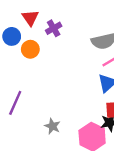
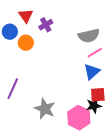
gray star: (52, 126) -> (45, 109), size x1.5

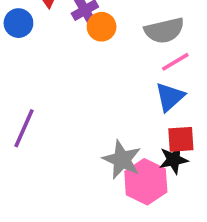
orange circle: (26, 43) -> (102, 27), moved
gray star: (45, 109) -> (122, 160), moved

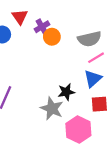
gray star: (122, 160) -> (52, 109), moved
black star: (173, 160) -> (66, 92), moved

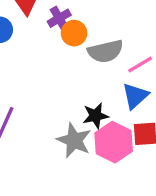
gray semicircle: (89, 39) -> (105, 51), moved
pink hexagon: (78, 130) -> (114, 142), moved

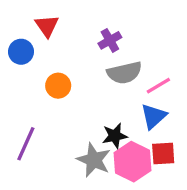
purple cross: (59, 18) -> (110, 40), moved
orange circle: (74, 33) -> (58, 86), moved

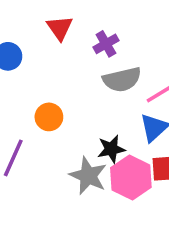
red triangle: (47, 26) -> (60, 28), moved
orange circle: (58, 86) -> (49, 117), moved

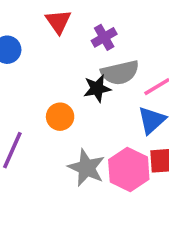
orange circle: (49, 117) -> (60, 117), moved
black star: (111, 149) -> (97, 88), moved

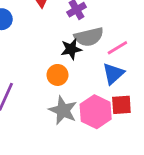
orange circle: (60, 117) -> (58, 75), moved

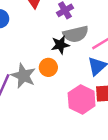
gray star: (63, 110) -> (23, 76), moved

